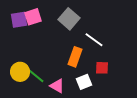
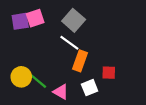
white line: (94, 40) -> (69, 43), moved

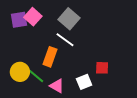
pink square: (35, 18) -> (33, 17), turned -30
orange rectangle: (80, 61) -> (50, 57), moved

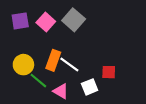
pink square: (33, 17) -> (46, 22), moved
white line: (65, 40) -> (69, 65), moved
yellow circle: (20, 72) -> (23, 65), moved

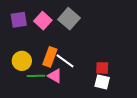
green line: (38, 81) -> (36, 76), turned -42
white square: (90, 87) -> (102, 82), moved, turned 35
pink triangle: (61, 91) -> (55, 76), moved

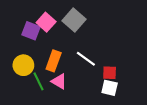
purple square: (19, 20) -> (31, 31), moved, turned 30
white line: (65, 61) -> (86, 59), moved
green line: (36, 76) -> (38, 81), turned 66

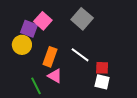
gray square: (74, 20) -> (82, 19), moved
yellow circle: (23, 65) -> (22, 45), moved
green line: (38, 81) -> (36, 86), moved

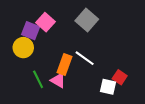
orange rectangle: (50, 57) -> (65, 65), moved
red square: (102, 68) -> (120, 77), moved, turned 32
green line: (36, 86) -> (38, 79), moved

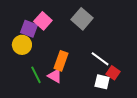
white line: (85, 58) -> (100, 59), moved

